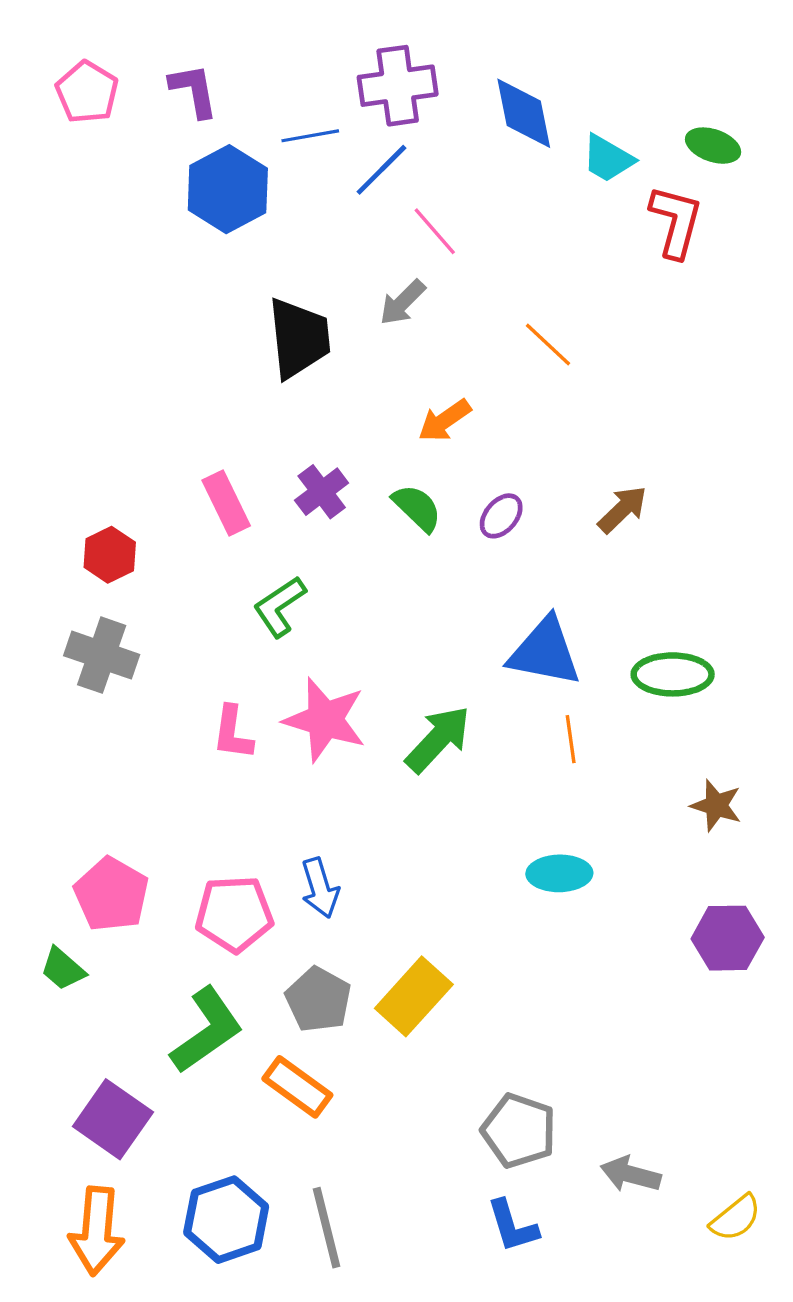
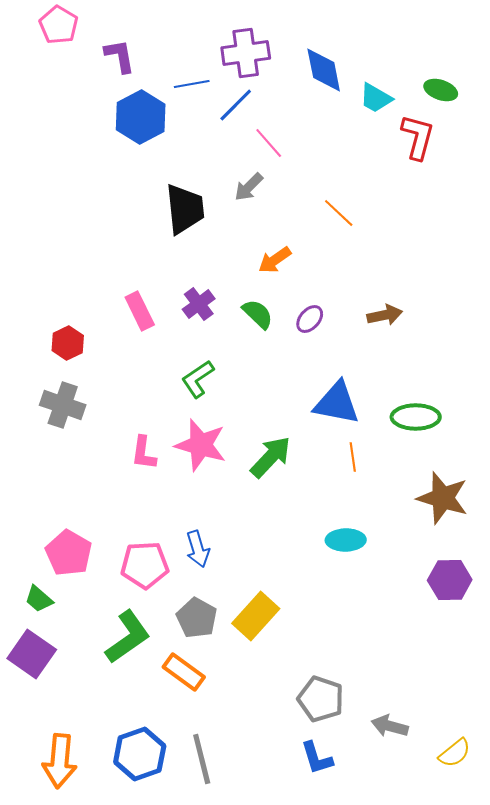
pink pentagon: (87, 92) -> (59, 25), moved
brown arrow: (622, 509) -> (385, 315), turned 32
green L-shape: (280, 607) -> (198, 379), moved
brown star: (716, 805) -> (443, 498), size x1.6
purple square: (113, 1119) -> (32, 654), moved

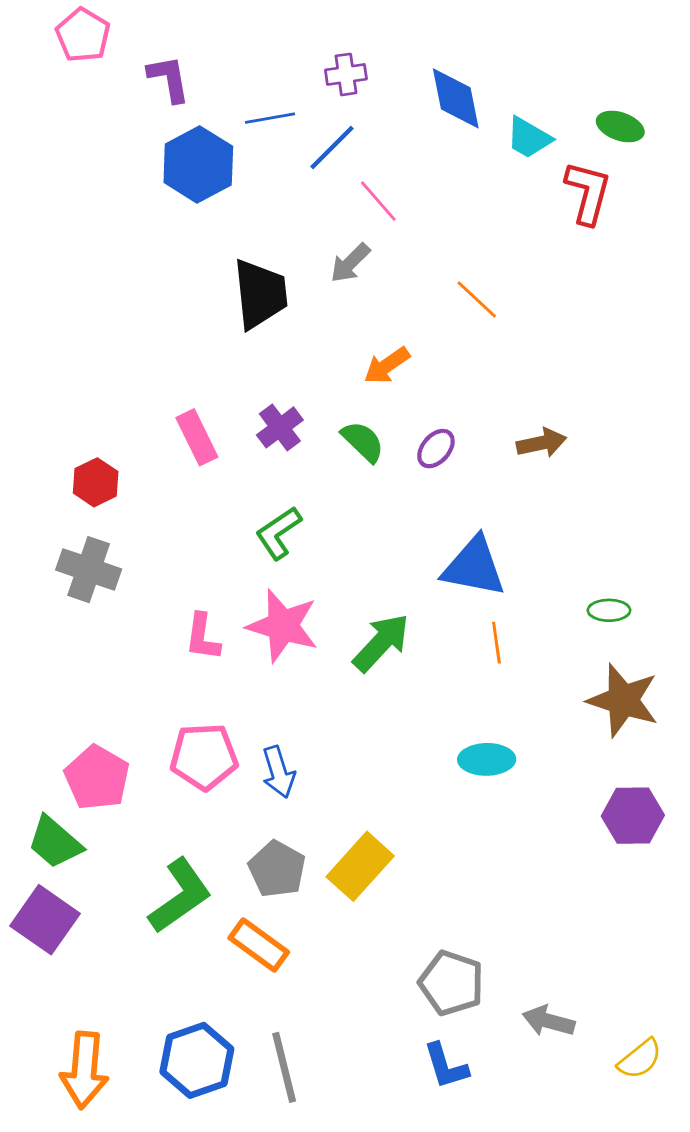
purple cross: (246, 53) -> (346, 74), size x0.6
green ellipse: (416, 417) -> (609, 610), moved, size x0.6
pink pentagon: (145, 565) -> (204, 757), moved
green trapezoid: (39, 599) -> (55, 842), size x1.4

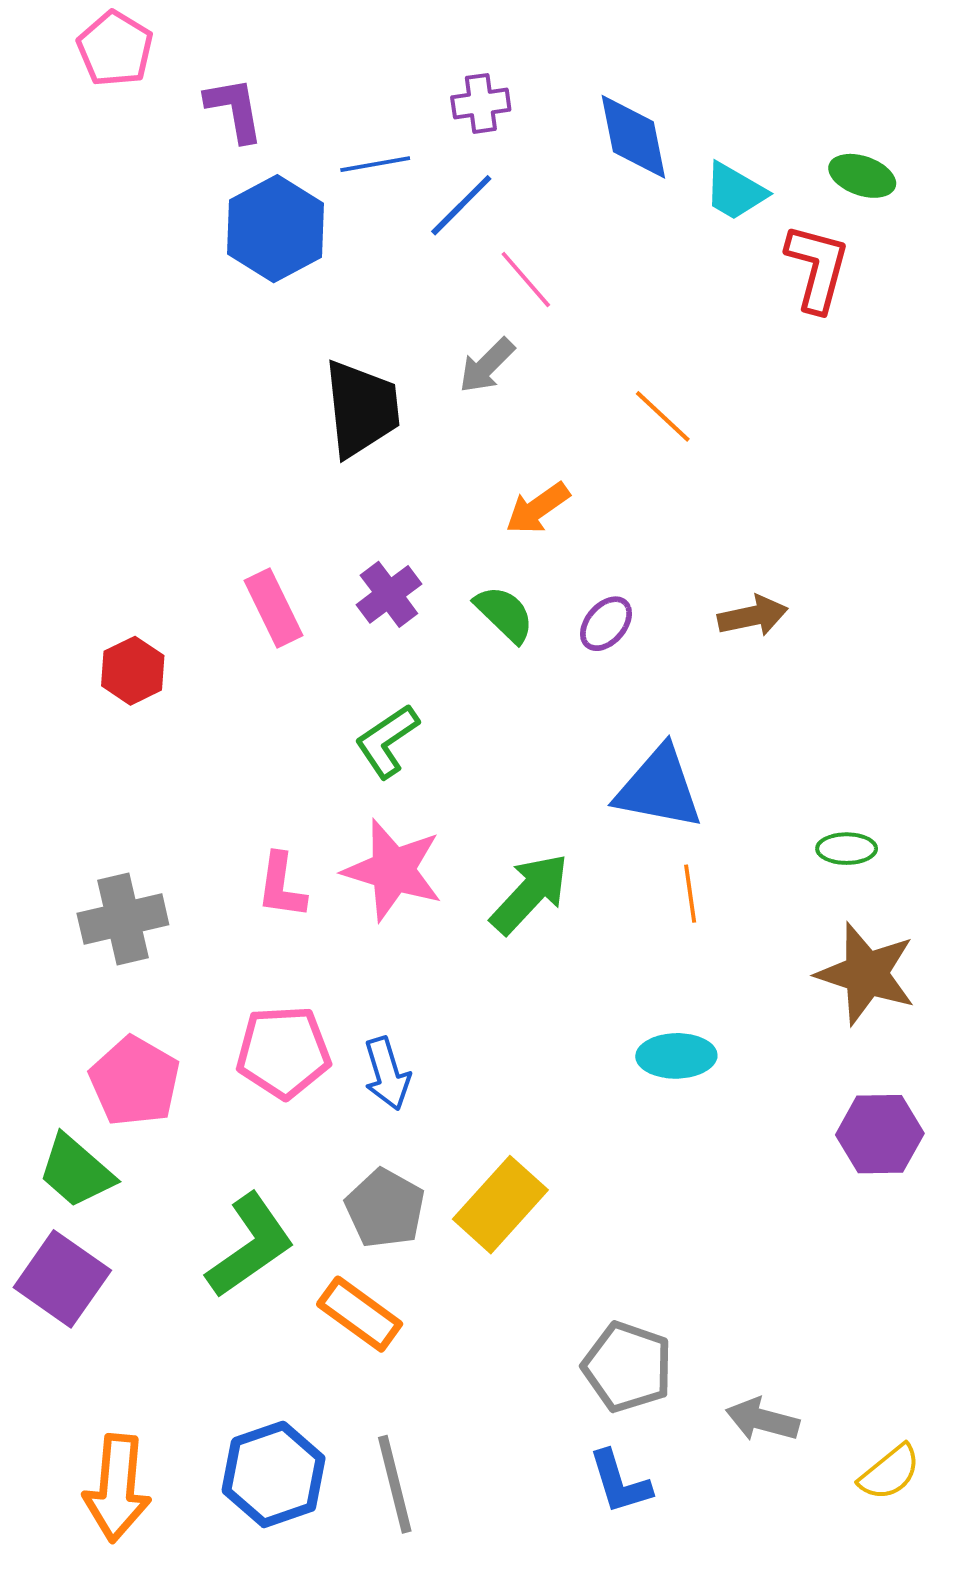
gray cross: (89, 570) -> (123, 919), moved, turned -32

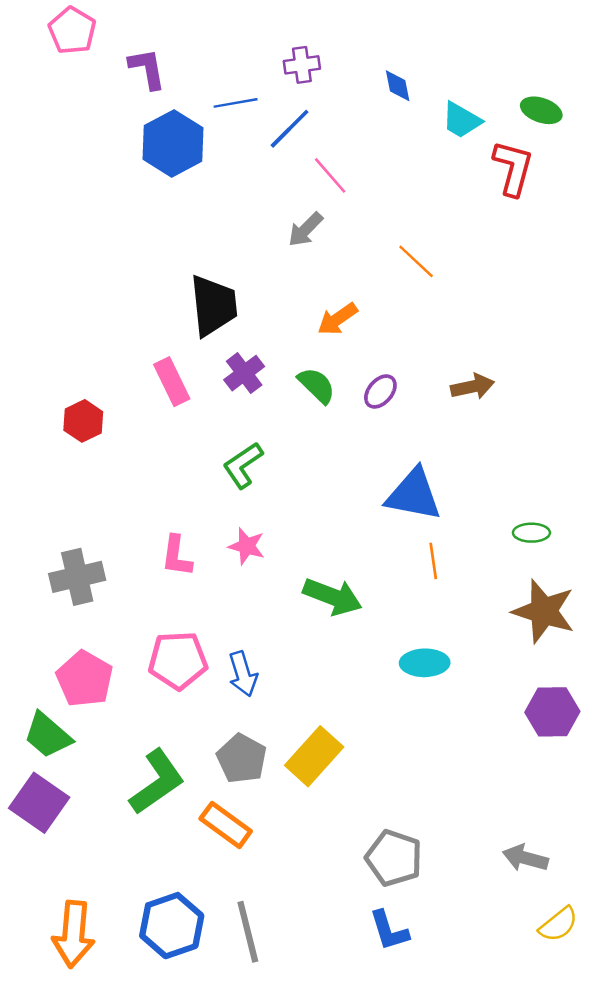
blue diamond: (633, 137) -> (398, 86), size x0.6
black trapezoid: (362, 409) -> (213, 306), moved
pink star: (393, 870) -> (247, 546), size x0.6
green arrow: (530, 894) -> (333, 597), moved, turned 68
gray arrow: (762, 1420) -> (525, 858), moved

